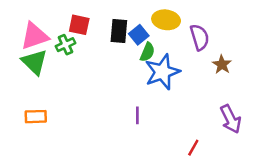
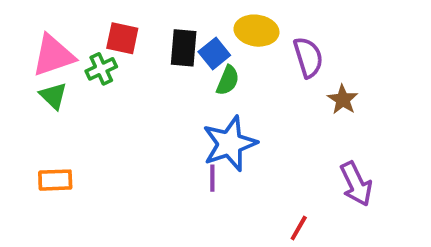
green triangle: (34, 62) -> (53, 96), size x0.7
blue star: (162, 72) -> (230, 144), moved

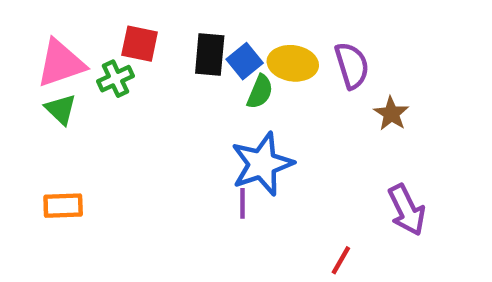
yellow ellipse: (256, 31) -> (293, 63), moved

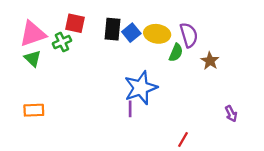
green semicircle: (260, 92) -> (176, 53), moved
purple arrow: (407, 210) -> (231, 114), moved, size x0.6

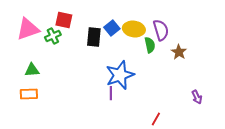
black rectangle: (112, 29) -> (94, 37), moved
green semicircle: (176, 53) -> (150, 45), turned -35
green triangle: (33, 58) -> (32, 70), moved, turned -49

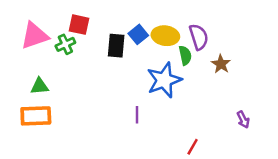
blue star: (120, 75) -> (164, 80), moved
orange rectangle: (29, 94) -> (36, 116), size x1.4

